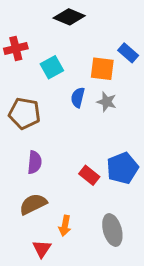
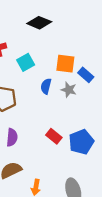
blue rectangle: (128, 53) -> (86, 75), moved
red rectangle: (89, 175) -> (54, 136), moved

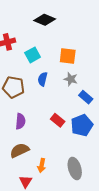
blue rectangle: (86, 75) -> (86, 97), moved
blue semicircle: (46, 86) -> (43, 79), moved

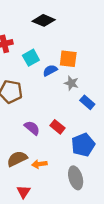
blue semicircle: (43, 79) -> (50, 70), moved, turned 48
purple semicircle: (20, 121) -> (32, 128), moved, turned -56
blue pentagon: (82, 125) -> (83, 145), moved
orange arrow: (42, 165) -> (39, 164), moved, turned 72

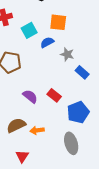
orange square: (68, 59) -> (58, 22), moved

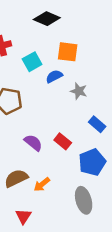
blue rectangle: (82, 72) -> (97, 124), moved
orange arrow: (37, 130) -> (42, 184), turned -32

